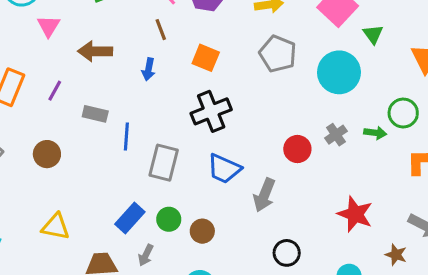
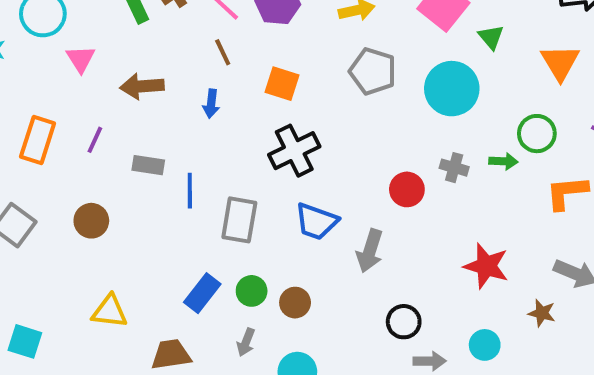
gray cross: (336, 135) -> (454, 168), turned -35
gray arrow: (146, 255) -> (246, 342), moved

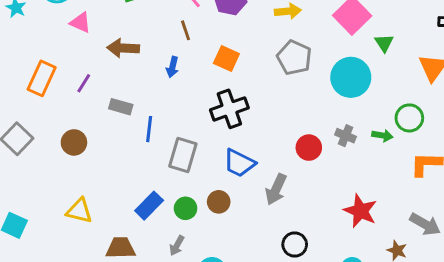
pink triangle: (81, 59) -> (80, 23), turned -40
brown circle: (295, 303) -> (219, 202), moved

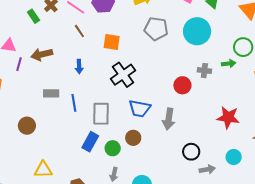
blue arrow: (172, 67) -> (79, 67), moved
purple line: (84, 83) -> (19, 64), moved
blue rectangle: (149, 206) -> (90, 142), moved

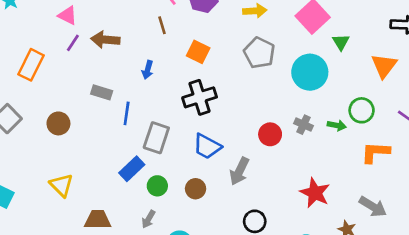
brown circle: (133, 138) -> (196, 189), moved
yellow triangle: (43, 170) -> (61, 185), turned 30

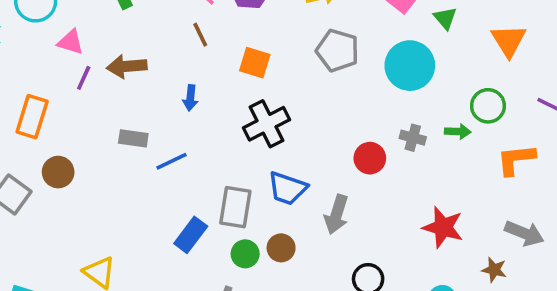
blue line: (127, 113) -> (172, 161), turned 65
brown circle: (58, 123) -> (58, 172), moved
gray rectangle: (156, 138) -> (235, 207), moved
green circle: (157, 186) -> (245, 254), moved

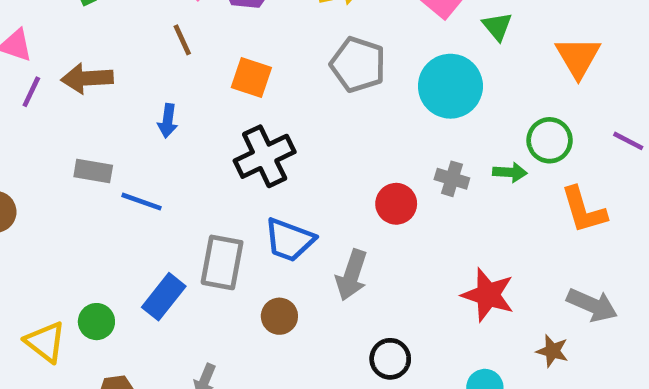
orange L-shape: (516, 159) -> (584, 210), turned -102
blue line: (172, 161) -> (142, 202), turned 44
green circle: (245, 254) -> (96, 322), moved

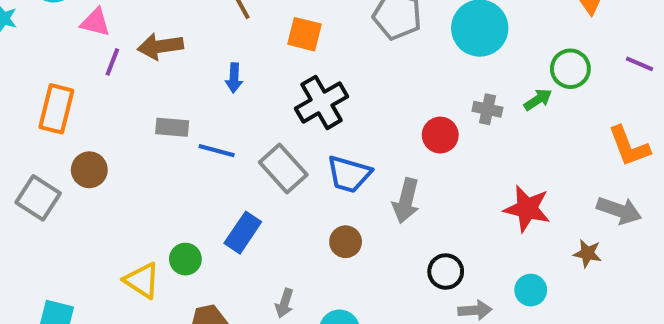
green arrow: (510, 172) -> (538, 100), turned -32
orange L-shape: (584, 210) -> (629, 146), moved
gray rectangle: (222, 262) -> (283, 168), moved, turned -48

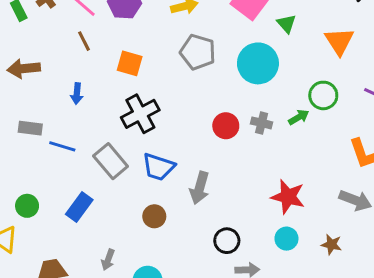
red circle: (440, 135) -> (226, 126), moved
brown star: (587, 253) -> (331, 244), moved
green circle: (185, 259) -> (27, 206), moved
cyan circle: (531, 290) -> (286, 239), moved

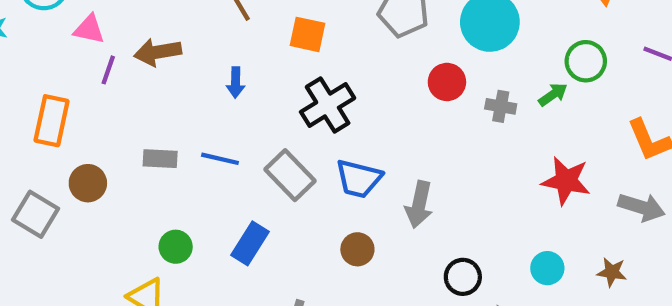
red circle: (226, 126) -> (447, 82), moved
gray rectangle: (30, 128) -> (160, 159), moved
red star: (288, 197) -> (566, 181), moved

